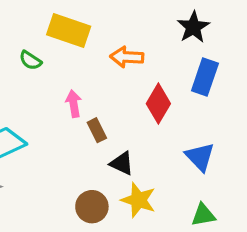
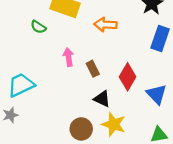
red diamond: (158, 104) -> (128, 77), moved
brown rectangle: (97, 130) -> (93, 69), moved

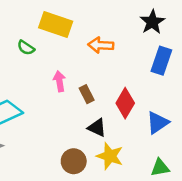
blue triangle: (157, 94) -> (157, 123), turned 40

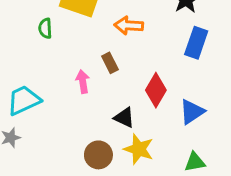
green semicircle: (26, 48) -> (45, 28), turned 54
pink arrow: (59, 81) -> (83, 82), moved
brown rectangle: (87, 94) -> (110, 63), moved

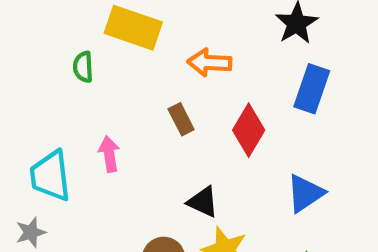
pink arrow: (83, 82) -> (109, 154), moved
red diamond: (156, 90) -> (249, 130), moved
cyan trapezoid: (24, 100) -> (50, 176), turned -72

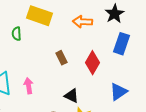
orange arrow: (209, 63) -> (82, 22), moved
pink arrow: (109, 154) -> (28, 86), moved

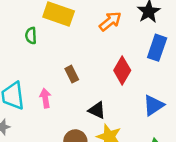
orange arrow: (82, 22) -> (110, 21), turned 138
brown rectangle: (62, 58) -> (72, 74), moved

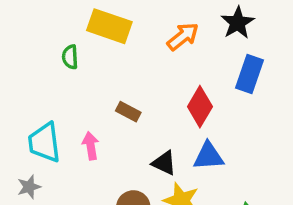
brown rectangle: (72, 74) -> (128, 112), turned -35
blue triangle: (153, 105) -> (209, 156), moved, turned 30

